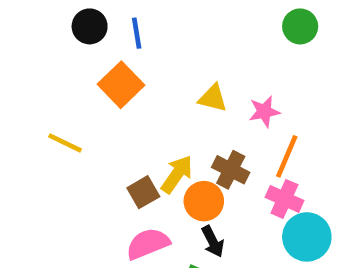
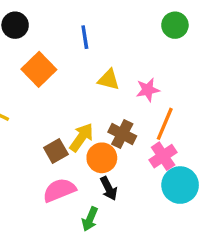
blue line: (137, 33) -> (85, 37), moved
pink cross: (284, 199) -> (163, 156), turned 32

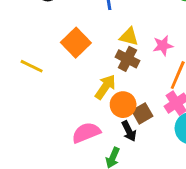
orange square: (39, 69) -> (76, 43), moved
brown cross: (122, 134) -> (127, 59), moved
brown square: (56, 151) -> (142, 113), moved

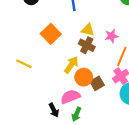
yellow line: (32, 66) -> (24, 64), moved
black arrow: (129, 131) -> (54, 110), moved
pink semicircle: (86, 133) -> (70, 97), moved

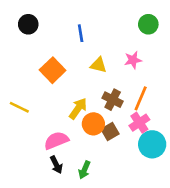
pink star: (111, 36) -> (133, 60), moved
brown cross: (87, 45) -> (113, 100), moved
pink semicircle: (70, 97) -> (56, 140), moved

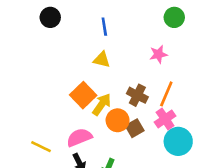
yellow triangle: (98, 65) -> (102, 60), moved
orange square: (53, 70) -> (83, 95), moved
yellow line: (19, 107) -> (41, 147), moved

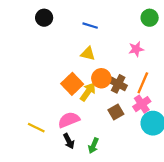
blue line: (104, 27) -> (90, 26), turned -64
orange circle: (118, 120) -> (101, 78), moved

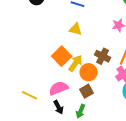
orange circle: (101, 78) -> (89, 72), moved
brown square: (116, 112) -> (87, 91), moved

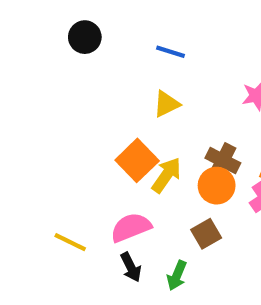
yellow triangle: (76, 29) -> (166, 104), turned -40
orange circle: (89, 72) -> (217, 186), moved
brown square: (87, 91) -> (206, 234), moved

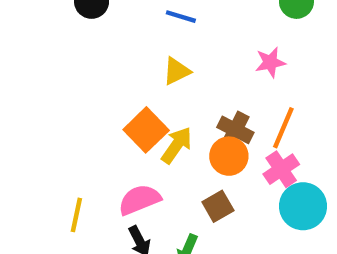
yellow line: (70, 242) -> (76, 215), turned 76

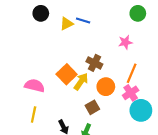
yellow triangle: (177, 71) -> (67, 24), moved
brown cross: (235, 130) -> (94, 63), moved
pink semicircle: (140, 200) -> (35, 86), moved, turned 36
brown square: (218, 206) -> (92, 107), moved

